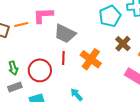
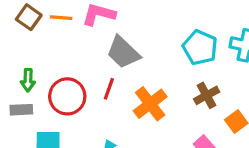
cyan pentagon: (110, 16) -> (200, 47), turned 30

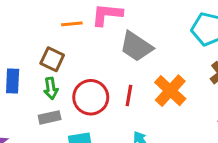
brown square: (29, 17) -> (52, 59), moved
red line: (109, 89) -> (129, 95), moved

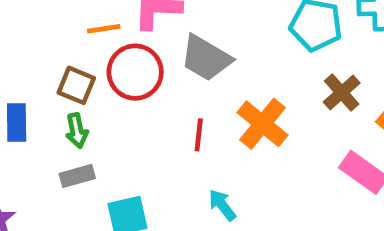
red circle: (91, 97) -> (135, 72), moved

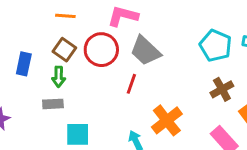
orange line: (104, 29) -> (65, 16), moved
orange cross: (262, 124) -> (167, 120), moved
red line: (199, 135) -> (131, 84), moved

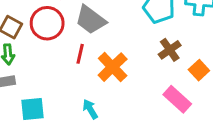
orange cross: (167, 120) -> (113, 67), moved

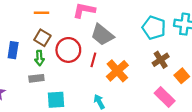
red circle: (47, 23) -> (68, 50), moved

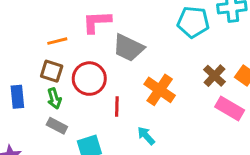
orange line: (42, 13) -> (57, 41), moved
red line: (93, 60) -> (117, 107), moved
brown cross: (161, 60) -> (214, 76), moved
gray rectangle: (36, 78) -> (57, 126), turned 48

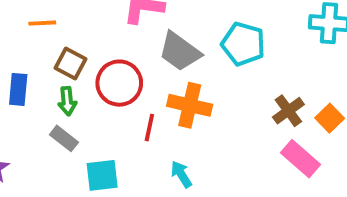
cyan pentagon: (193, 22) -> (243, 44), moved
orange line: (57, 41) -> (42, 23), moved
orange cross: (160, 90) -> (190, 105), moved, turned -32

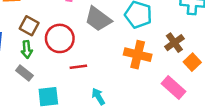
orange cross: (190, 105) -> (138, 55), moved
brown cross: (288, 111) -> (174, 43), moved
red line: (149, 128) -> (78, 67), turned 70

